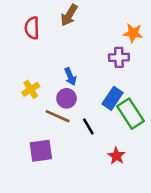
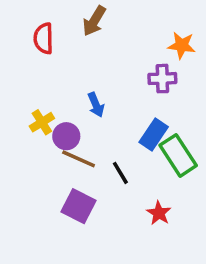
purple circle: (67, 98) -> (66, 136), moved
purple square: (41, 151) -> (79, 206), moved, turned 35

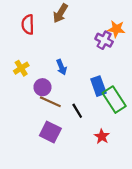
purple cross: (162, 79) -> (104, 40), moved, turned 30
yellow cross: (42, 122) -> (21, 68), moved
blue rectangle: (154, 134) -> (98, 86), turned -54

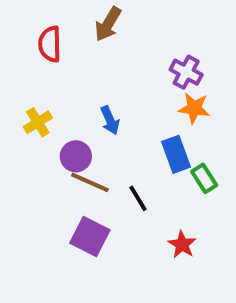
orange star: (116, 29) -> (194, 108), moved
green rectangle: (114, 100) -> (204, 178), size x0.6

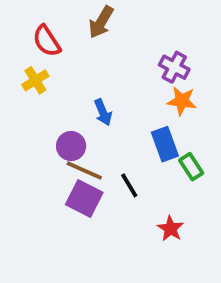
red semicircle: (50, 44) -> (47, 41), turned -32
yellow cross: (38, 122) -> (35, 80), moved
purple square: (90, 237) -> (84, 199), moved

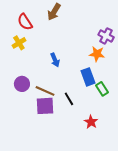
purple cross: (174, 67) -> (106, 36), moved
purple circle: (71, 146) -> (22, 84), moved
purple square: (84, 199) -> (45, 106), turned -30

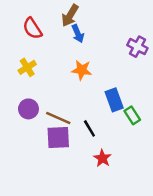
yellow cross: (19, 43) -> (27, 67), moved
orange star: (97, 54) -> (82, 70), moved
blue arrow: (55, 60) -> (78, 34), moved
red star: (91, 122) -> (102, 158), moved

